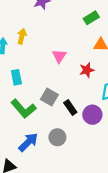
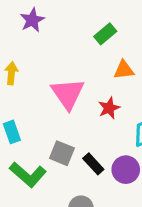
pink triangle: (59, 56) -> (68, 94), size x1.6

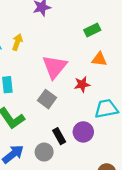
gray square: (62, 153) -> (47, 99), moved
black rectangle: (93, 164) -> (59, 136), moved

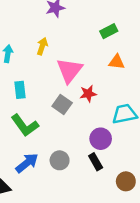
yellow arrow: (17, 42) -> (42, 46), moved
red star: (82, 84) -> (88, 94), moved
black rectangle: (59, 136) -> (96, 162), moved

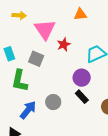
yellow arrow: (42, 46) -> (19, 15), turned 88
gray square: (62, 104) -> (36, 59), moved
green L-shape: (25, 125) -> (20, 81), turned 60

